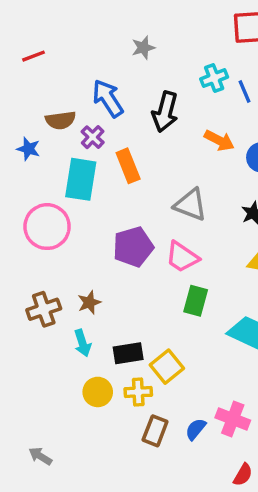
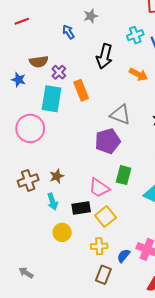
blue arrow: (108, 98) -> (68, 32), moved, size x0.6
purple pentagon: (133, 247) -> (108, 141), moved
pink trapezoid: (182, 257) -> (99, 188), moved
yellow cross: (138, 392) -> (99, 246), moved
brown rectangle: (155, 431) -> (103, 275), moved

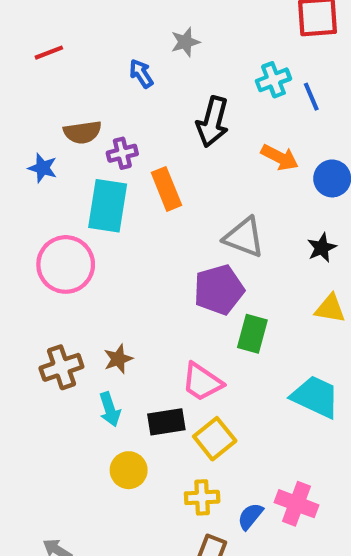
purple cross: (59, 72) -> (122, 153), turned 32
green rectangle: (124, 175) -> (252, 334), moved

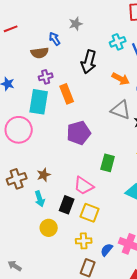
brown semicircle: (82, 132) -> (40, 53), moved
gray triangle: (244, 237) -> (121, 110), moved
purple pentagon: (219, 290) -> (79, 133), moved
black rectangle: (166, 422) -> (67, 205), turned -60
yellow square: (215, 439) -> (90, 213), turned -30

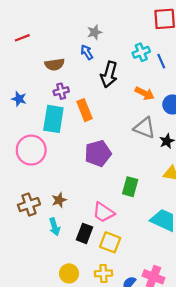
blue arrow: (55, 39) -> (87, 52), moved
yellow circle: (49, 228) -> (69, 273), moved

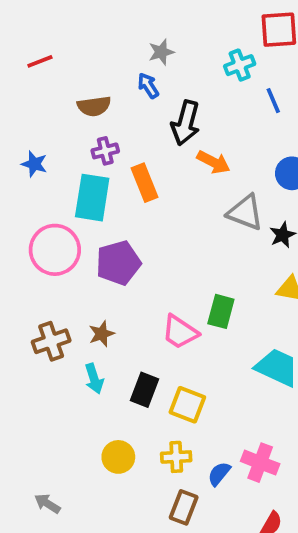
cyan cross: (141, 52) -> (240, 65), moved
orange arrow: (145, 93) -> (213, 162), moved
purple pentagon: (98, 153) -> (118, 263), moved
pink trapezoid: (103, 212) -> (180, 332), moved

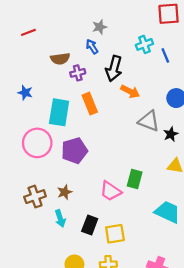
cyan cross: (240, 65) -> (144, 44), moved
purple cross: (105, 151) -> (78, 73), moved
yellow square: (187, 405) -> (115, 234), turned -30

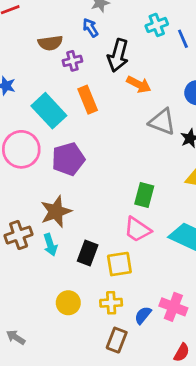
cyan rectangle: (59, 112) -> (49, 111), turned -52
pink trapezoid: (111, 191) -> (137, 230), moved
brown star: (65, 192) -> (56, 212), size x1.6
brown cross: (35, 197) -> (19, 235), moved

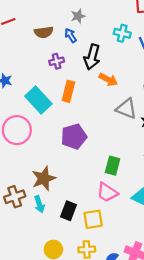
cyan cross: (157, 25) -> (122, 33), turned 35
brown semicircle: (50, 43) -> (44, 32), moved
orange rectangle: (88, 100) -> (68, 91), turned 36
purple pentagon: (68, 159) -> (74, 137), moved

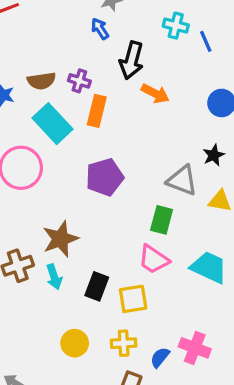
brown semicircle: (44, 32) -> (41, 81), moved
purple cross: (57, 61) -> (79, 81), moved, turned 32
gray triangle: (126, 109) -> (182, 180), moved

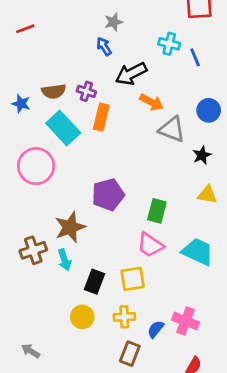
black arrow: (132, 60) -> (131, 74), turned 48
purple pentagon: (105, 177) -> (108, 195), moved
gray triangle: (182, 180) -> (172, 129), moved
black rectangle: (97, 286) -> (94, 282), moved

